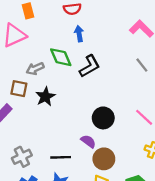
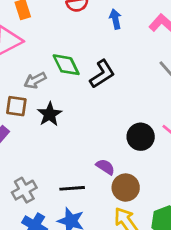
blue arrow: (79, 34) -> (115, 19), moved
black circle: (103, 118) -> (141, 137), moved

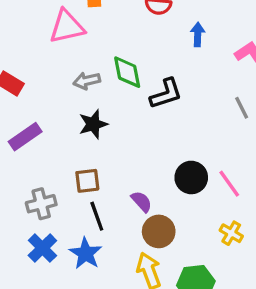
brown square: (16, 106) -> (87, 181), moved, turned -30
black line: (72, 188) -> (97, 216), turned 60

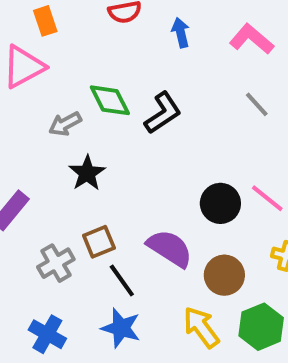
purple semicircle: (142, 202) -> (170, 248), size x1.6
gray cross: (41, 204) -> (56, 263), moved
brown circle: (159, 231) -> (224, 275), moved
blue cross: (42, 248) -> (47, 334), moved

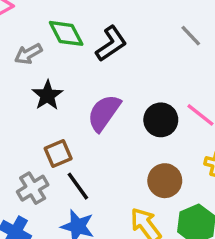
purple semicircle: (170, 248) -> (104, 113), moved, turned -87
gray cross: (56, 263) -> (33, 188), moved

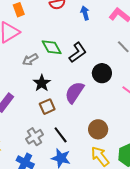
black circle: (161, 120) -> (102, 73), moved
brown square: (58, 153) -> (47, 107), moved
brown circle: (165, 181) -> (98, 129), moved

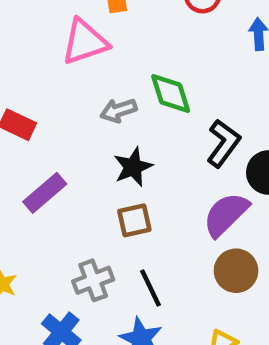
black L-shape: (78, 53) -> (223, 143), moved, turned -30
purple semicircle: (74, 92) -> (226, 215), moved
brown circle: (98, 129) -> (236, 271), moved

